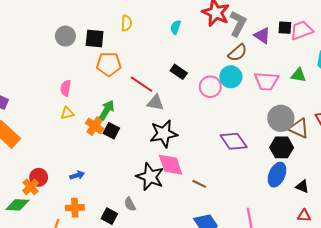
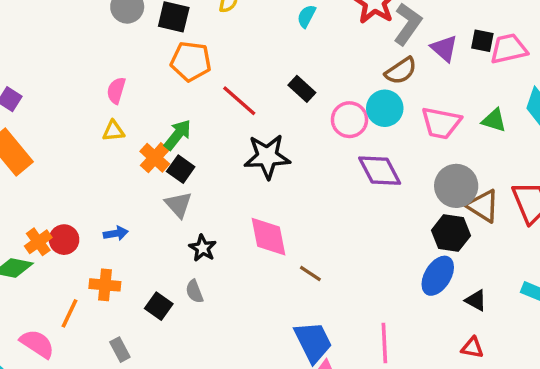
gray triangle: (156, 103) -> (178, 205), moved, turned 30
black star: (164, 134) -> (267, 157), moved
purple diamond: (234, 141) -> (380, 171), moved
red circle: (39, 177) -> (64, 240), moved
black star: (150, 177) -> (203, 248), moved, size x0.6

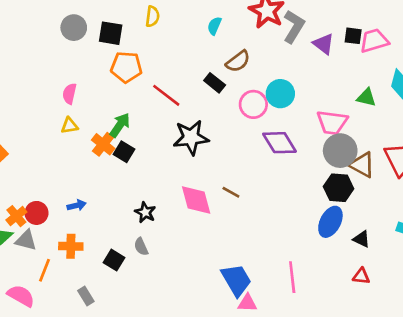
brown semicircle: (401, 71) -> (238, 61), moved
pink trapezoid: (441, 123) -> (332, 122), moved
gray triangle: (178, 205) -> (26, 240), moved, turned -30
brown line: (310, 274) -> (231, 192), moved

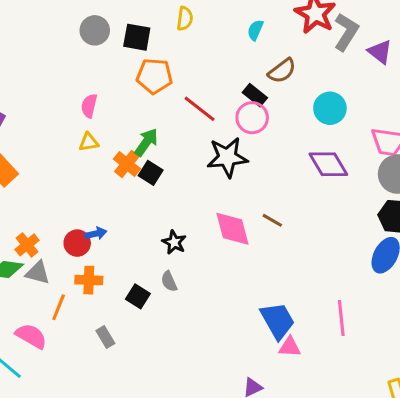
pink circle: (253, 104) -> (252, 118), moved
red circle: (36, 213) -> (77, 243), moved

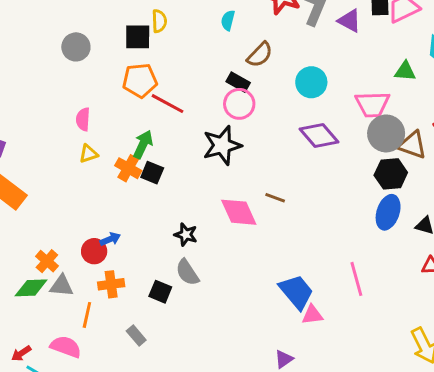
black square: (137, 37) -> (138, 37), moved
red line: (200, 109) -> (167, 104), moved
gray semicircle: (169, 281) -> (187, 272), size x1.4

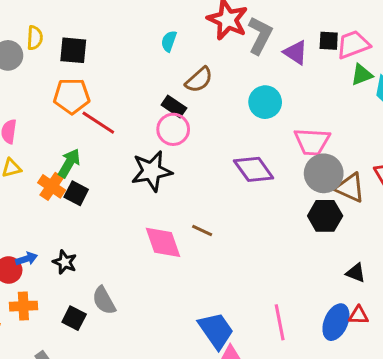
yellow semicircle: (159, 21) -> (35, 38), moved
green triangle: (405, 71) -> (362, 75), moved, turned -30
cyan circle: (311, 82) -> (265, 102), moved
blue ellipse: (388, 212) -> (336, 322), moved
black star: (186, 235) -> (65, 262), moved

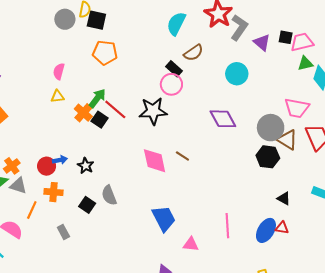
cyan semicircle: (169, 41) -> (176, 24), size x1.6
black square: (73, 50) -> (96, 20), moved
red line: (98, 123) -> (115, 109), moved
pink trapezoid: (312, 142) -> (297, 108), moved
blue trapezoid: (216, 330) -> (164, 219), moved

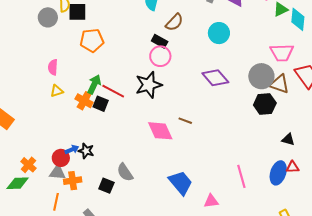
black star: (86, 166) -> (86, 151), moved
gray triangle: (18, 186) -> (58, 172), moved

